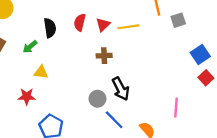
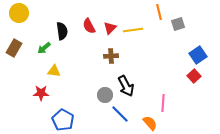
red semicircle: (80, 22) -> (89, 26), turned -42
red square: (206, 78) -> (194, 76), moved
pink line: (176, 108) -> (163, 103), moved

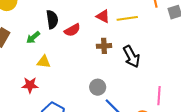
red semicircle: (89, 26) -> (72, 30), moved, turned -91
red triangle: (110, 28) -> (103, 16), turned -48
black arrow: (126, 86) -> (131, 56), moved

